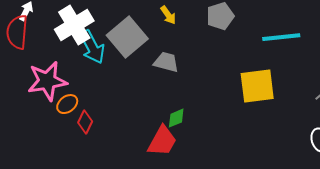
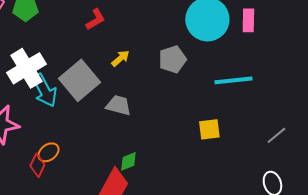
yellow arrow: (168, 15) -> (120, 58), turned -96
yellow square: (257, 86) -> (209, 129), size x0.6
orange ellipse: (67, 104) -> (48, 152), moved

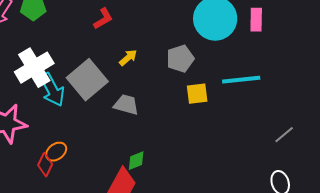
yellow square: (209, 129) -> (197, 94), moved

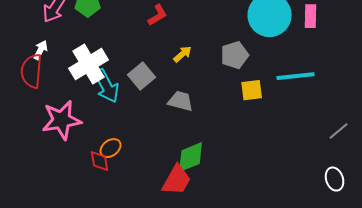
gray square: (87, 80) -> (142, 76), size x0.7
green diamond: (136, 161) -> (191, 157), size x1.6
red diamond: (45, 165) -> (100, 161), turned -35

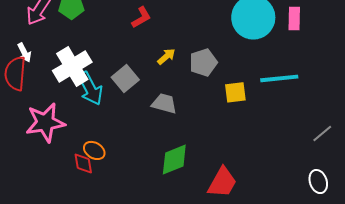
white arrow: (41, 50) -> (24, 52), turned 126
gray pentagon: (235, 55) -> (203, 62), moved
orange ellipse: (111, 148) -> (94, 150), turned 70
red trapezoid: (177, 180) -> (222, 182), moved

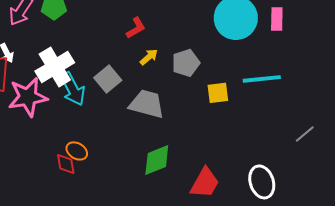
red L-shape: (141, 17) -> (136, 28), moved
gray trapezoid: (164, 103) -> (147, 104), size x1.4
pink star: (45, 122) -> (28, 97), moved
white ellipse: (318, 181) -> (262, 182), moved, size x1.4

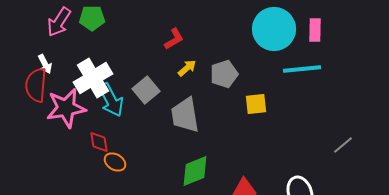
cyan line: (262, 79) -> (302, 69), moved
gray trapezoid: (147, 104) -> (185, 115), turned -114
red diamond: (66, 164) -> (99, 142), moved

